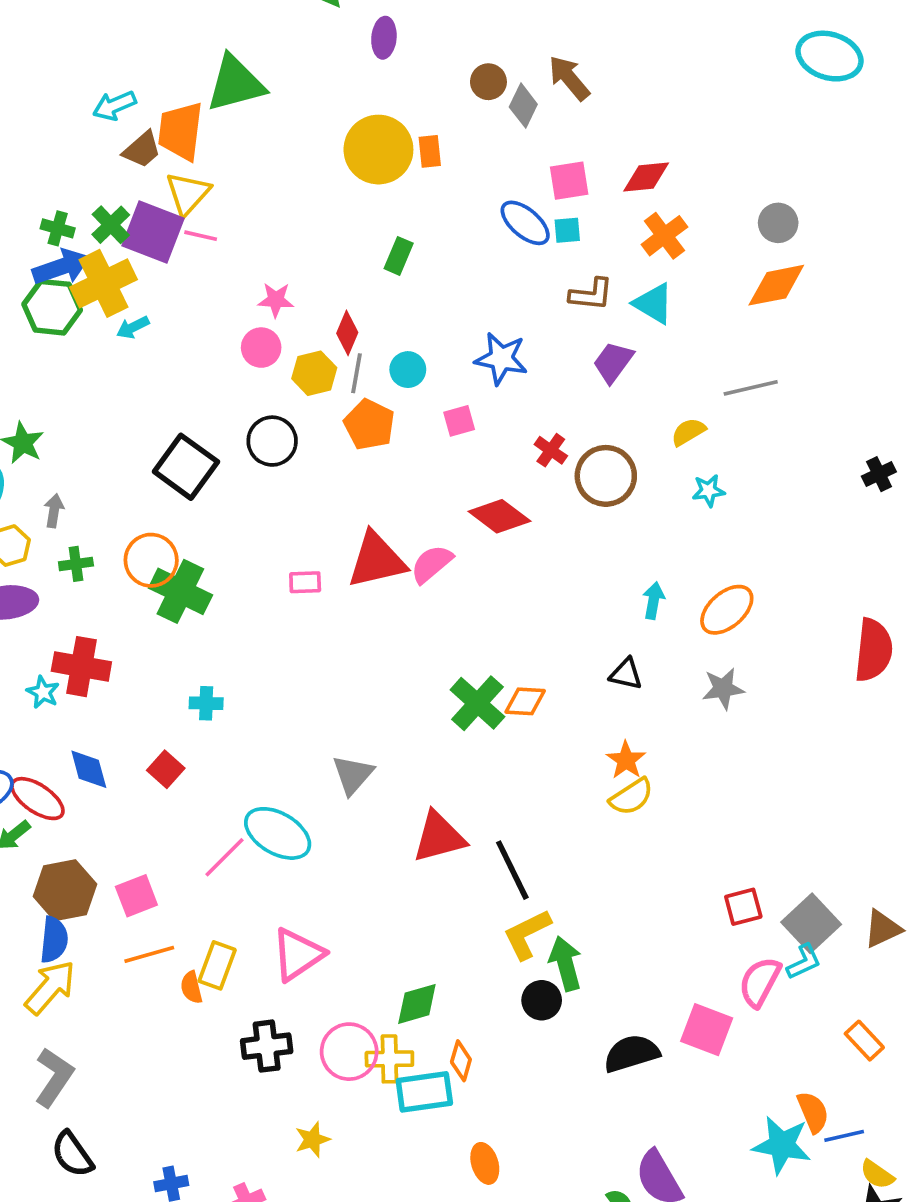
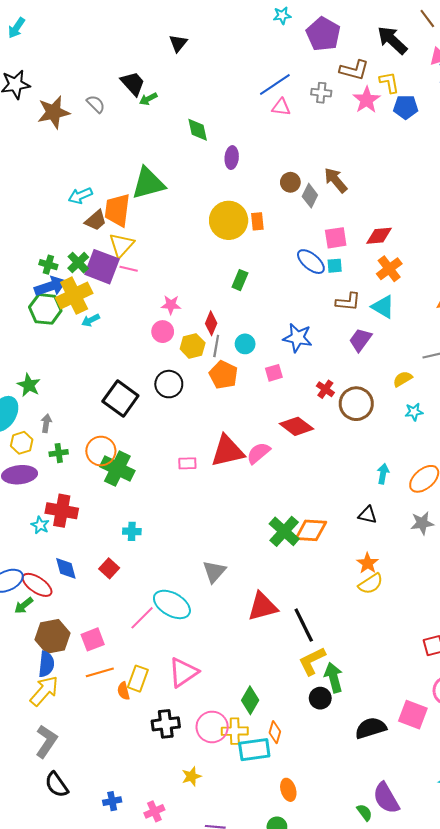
orange diamond: (525, 701) -> (311, 530), size x1.4
green diamond: (417, 1004) -> (250, 700), turned -44

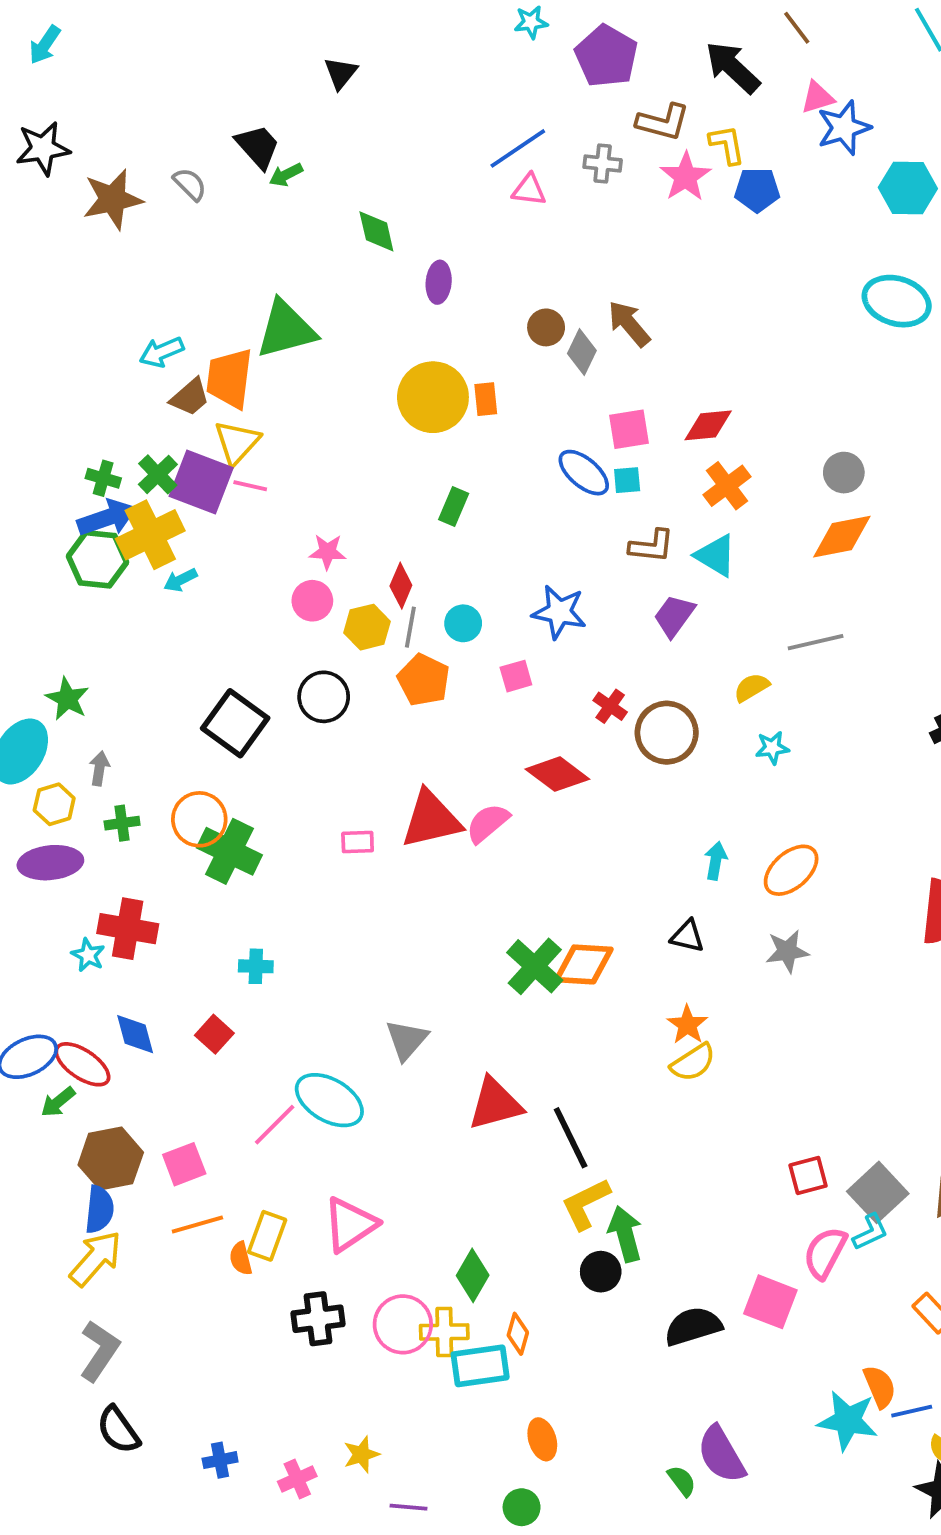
yellow star: (191, 776) -> (361, 1454), moved

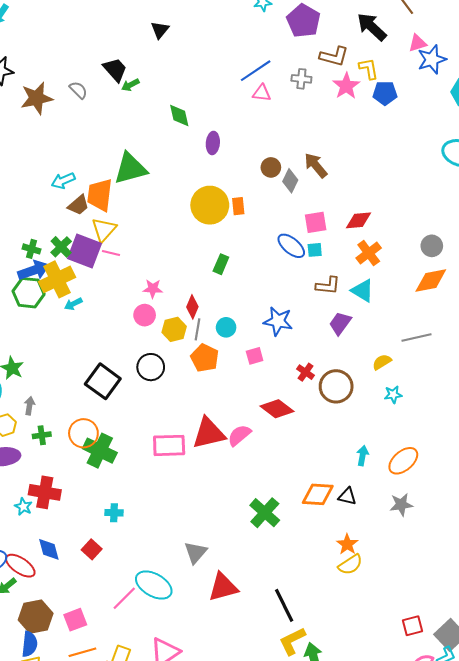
pink rectangle: (358, 842) -> (169, 445), size x1.8
orange diamond: (584, 964) -> (318, 494), moved
red triangle: (495, 1104) -> (223, 587), moved

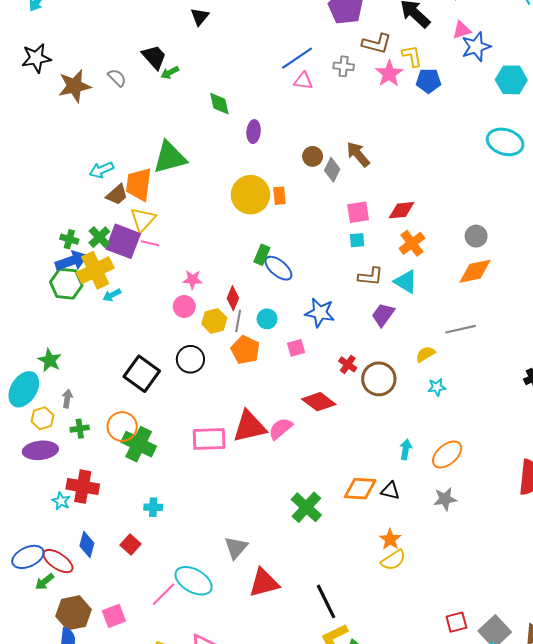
blue ellipse: (291, 246) -> (278, 268), moved
blue diamond: (49, 549) -> (87, 545), turned 30

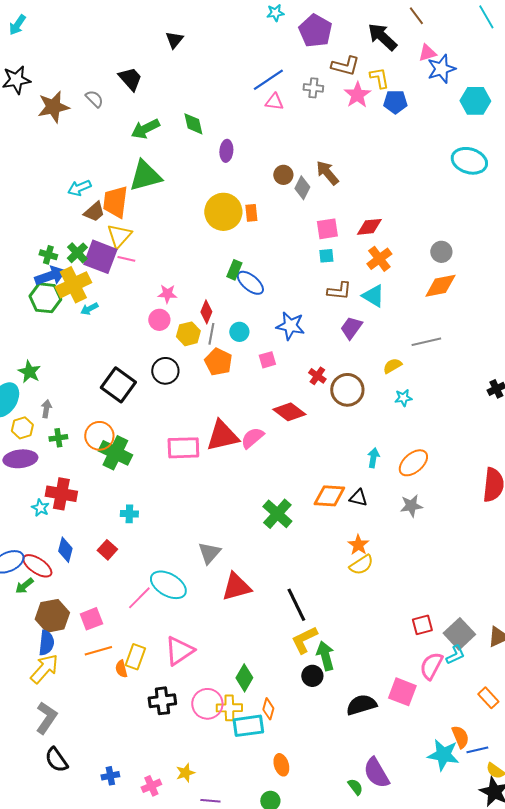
green arrow: (170, 73) -> (145, 129), moved, size x1.6

